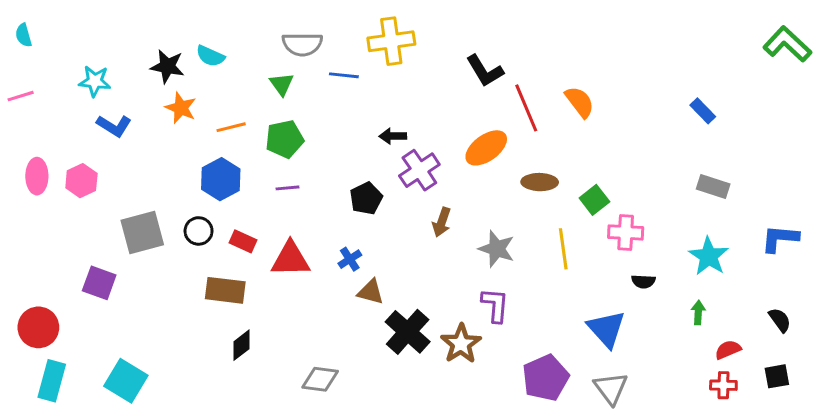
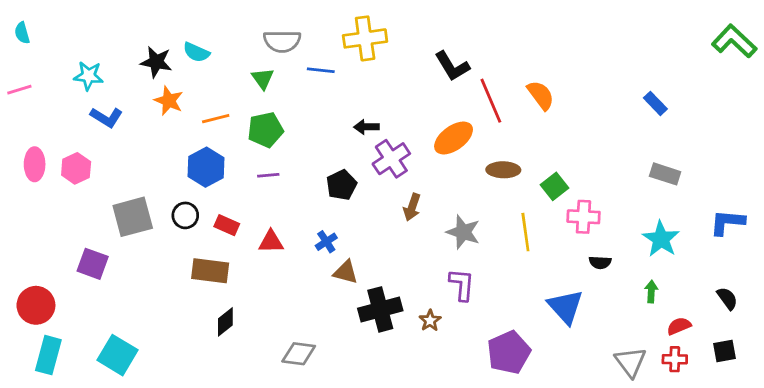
red triangle: (290, 259) -> (271, 242), size x0.7
black cross: (408, 332) -> (380, 309), turned 33
brown star: (461, 344) -> (430, 321), size x0.6
gray triangle: (611, 388) -> (631, 362), moved

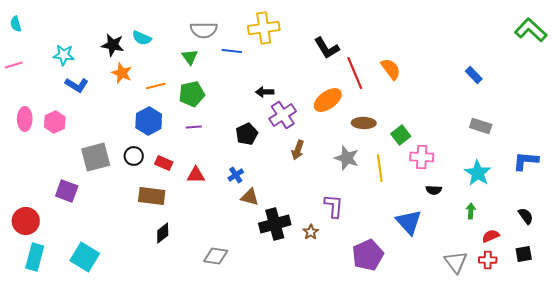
gray star: (463, 232) -> (347, 158), moved

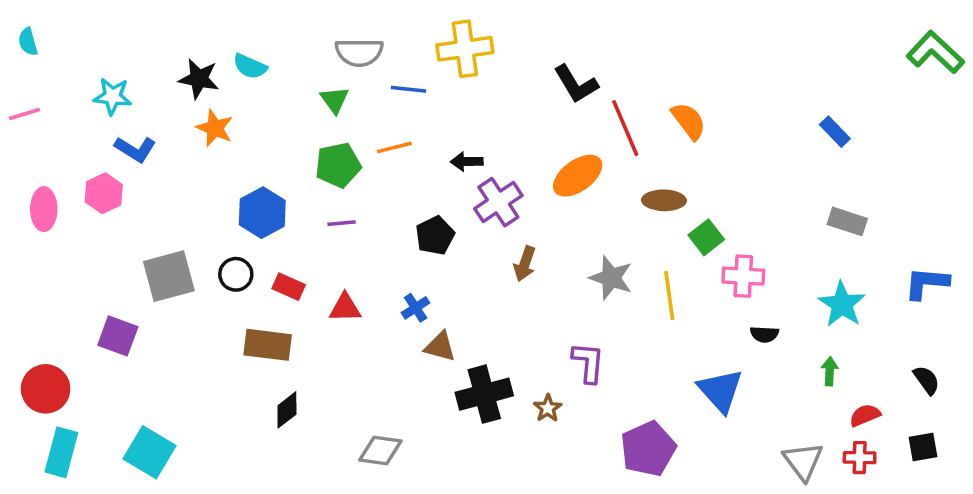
orange line: (156, 86) -> (394, 147), moved
pink hexagon: (55, 122) -> (104, 193), moved
brown ellipse: (364, 123) -> (664, 200), moved

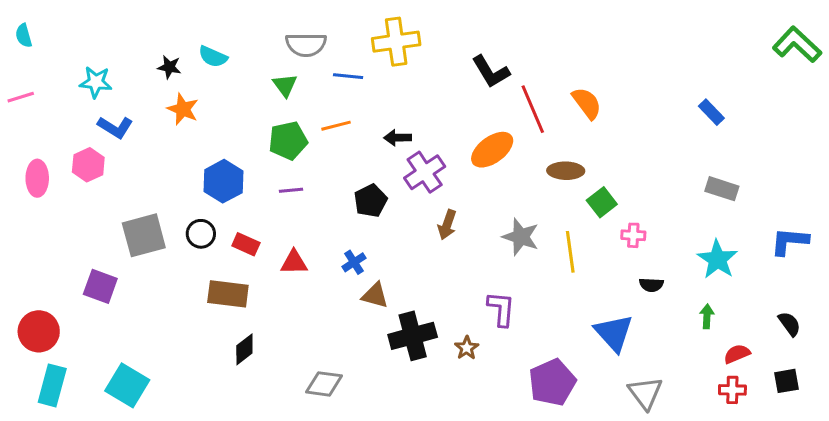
black star: (199, 79) -> (169, 67), size x0.7
pink cross: (743, 276) -> (633, 235), size x0.7
gray triangle: (803, 461) -> (645, 393), moved

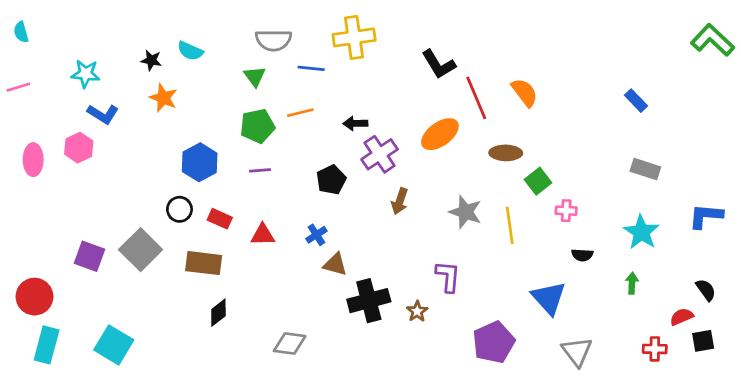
gray square: (144, 235) -> (141, 250), moved, turned -30
red semicircle: (737, 354) -> (682, 317), moved

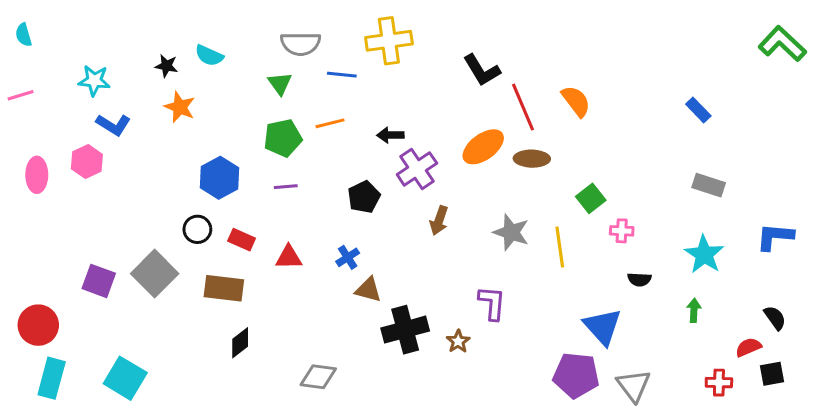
brown ellipse: (506, 153) -> (532, 159), moved
purple pentagon: (494, 342) -> (576, 375), moved, turned 30

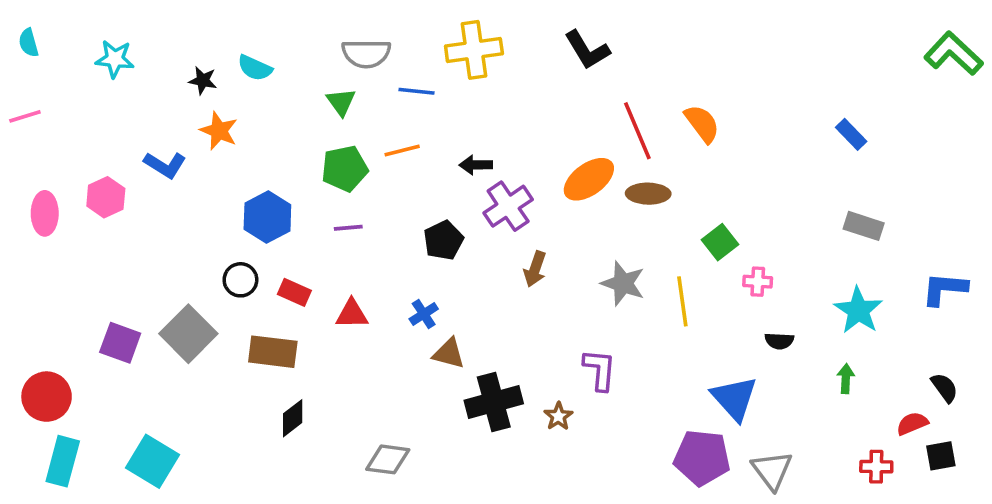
black L-shape: (482, 70) -> (587, 50), moved
cyan star: (94, 81) -> (115, 59), moved
blue L-shape: (113, 125) -> (165, 165), moved

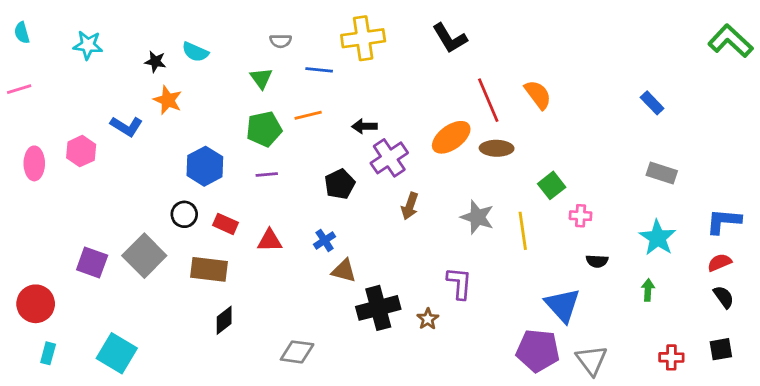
gray semicircle: (366, 54) -> (281, 41), size x0.6
red semicircle: (912, 424) -> (720, 262), moved
cyan rectangle: (63, 461) -> (48, 353), size x0.6

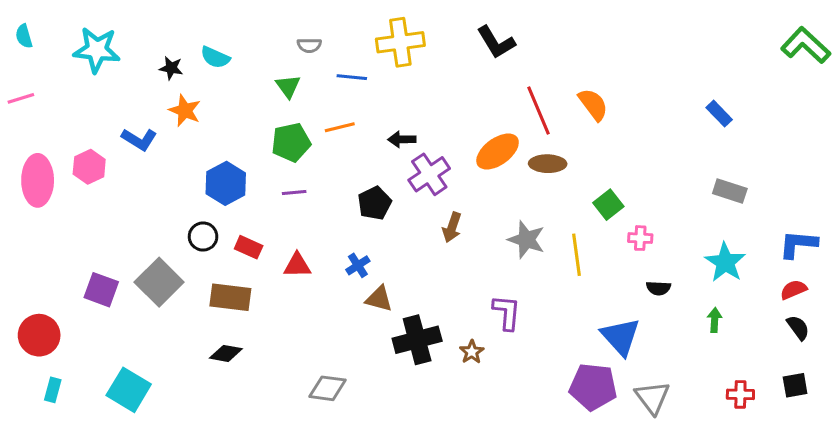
cyan star: (88, 45) -> (97, 50), size x1.4
pink ellipse: (34, 163) -> (38, 180), size x1.4
black diamond: (224, 320) -> (226, 353), moved, turned 48

